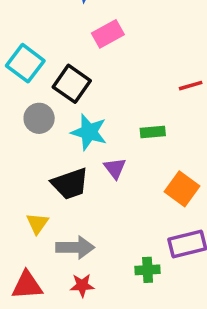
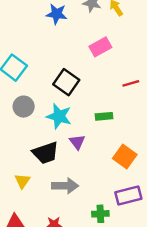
pink rectangle: (108, 34) -> (100, 47), moved
black square: (72, 84) -> (66, 82), moved
gray arrow: (75, 247) -> (65, 186), moved

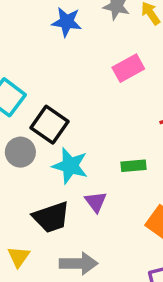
black square: (66, 82) -> (50, 125), moved

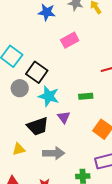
pink rectangle: (128, 68) -> (70, 40), moved
yellow triangle: (19, 257) -> (19, 149), turned 40

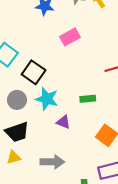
gray circle: (20, 88) -> (17, 100), moved
purple triangle: (64, 117) -> (63, 122), turned -32
black trapezoid: (38, 126) -> (17, 132), moved

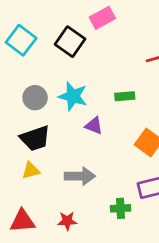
black square: (34, 72) -> (70, 42), moved

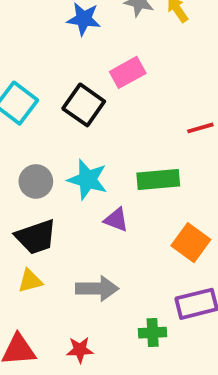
green rectangle: (125, 96) -> (158, 180), size x1.5

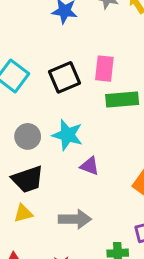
pink rectangle: (128, 72) -> (104, 69), moved, turned -55
black square: (84, 105) -> (65, 77), turned 32
green rectangle: (158, 180) -> (122, 100), moved

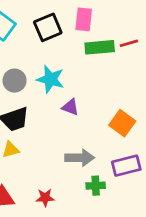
gray arrow: (75, 219) -> (80, 158), moved

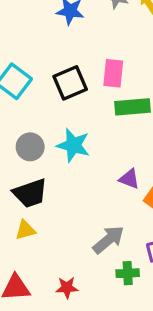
purple triangle: (70, 107) -> (129, 179), moved
gray arrow: (80, 158) -> (109, 240), turned -40

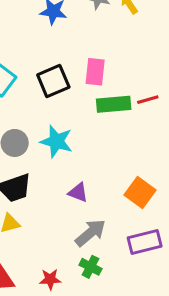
purple triangle: (129, 179) -> (78, 192), moved
green cross: (128, 273) -> (90, 267), moved, turned 30

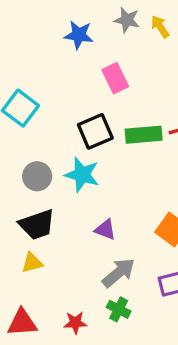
pink rectangle: (95, 72) -> (115, 78), moved, turned -32
black square: (53, 81) -> (95, 131), moved

